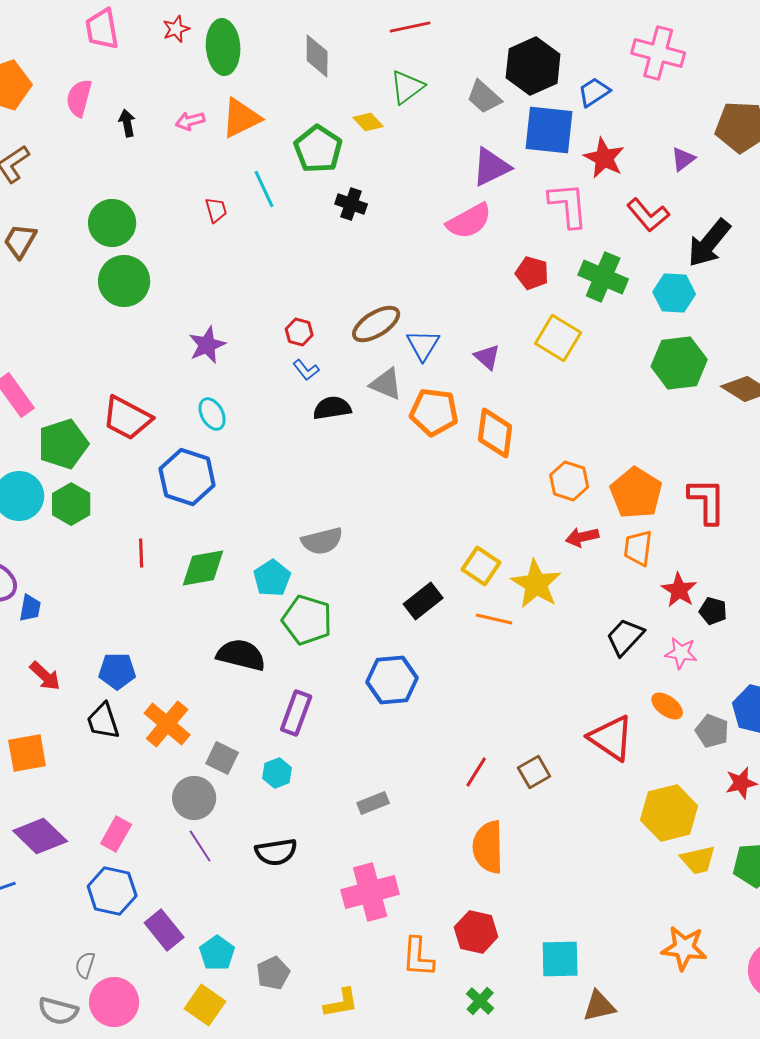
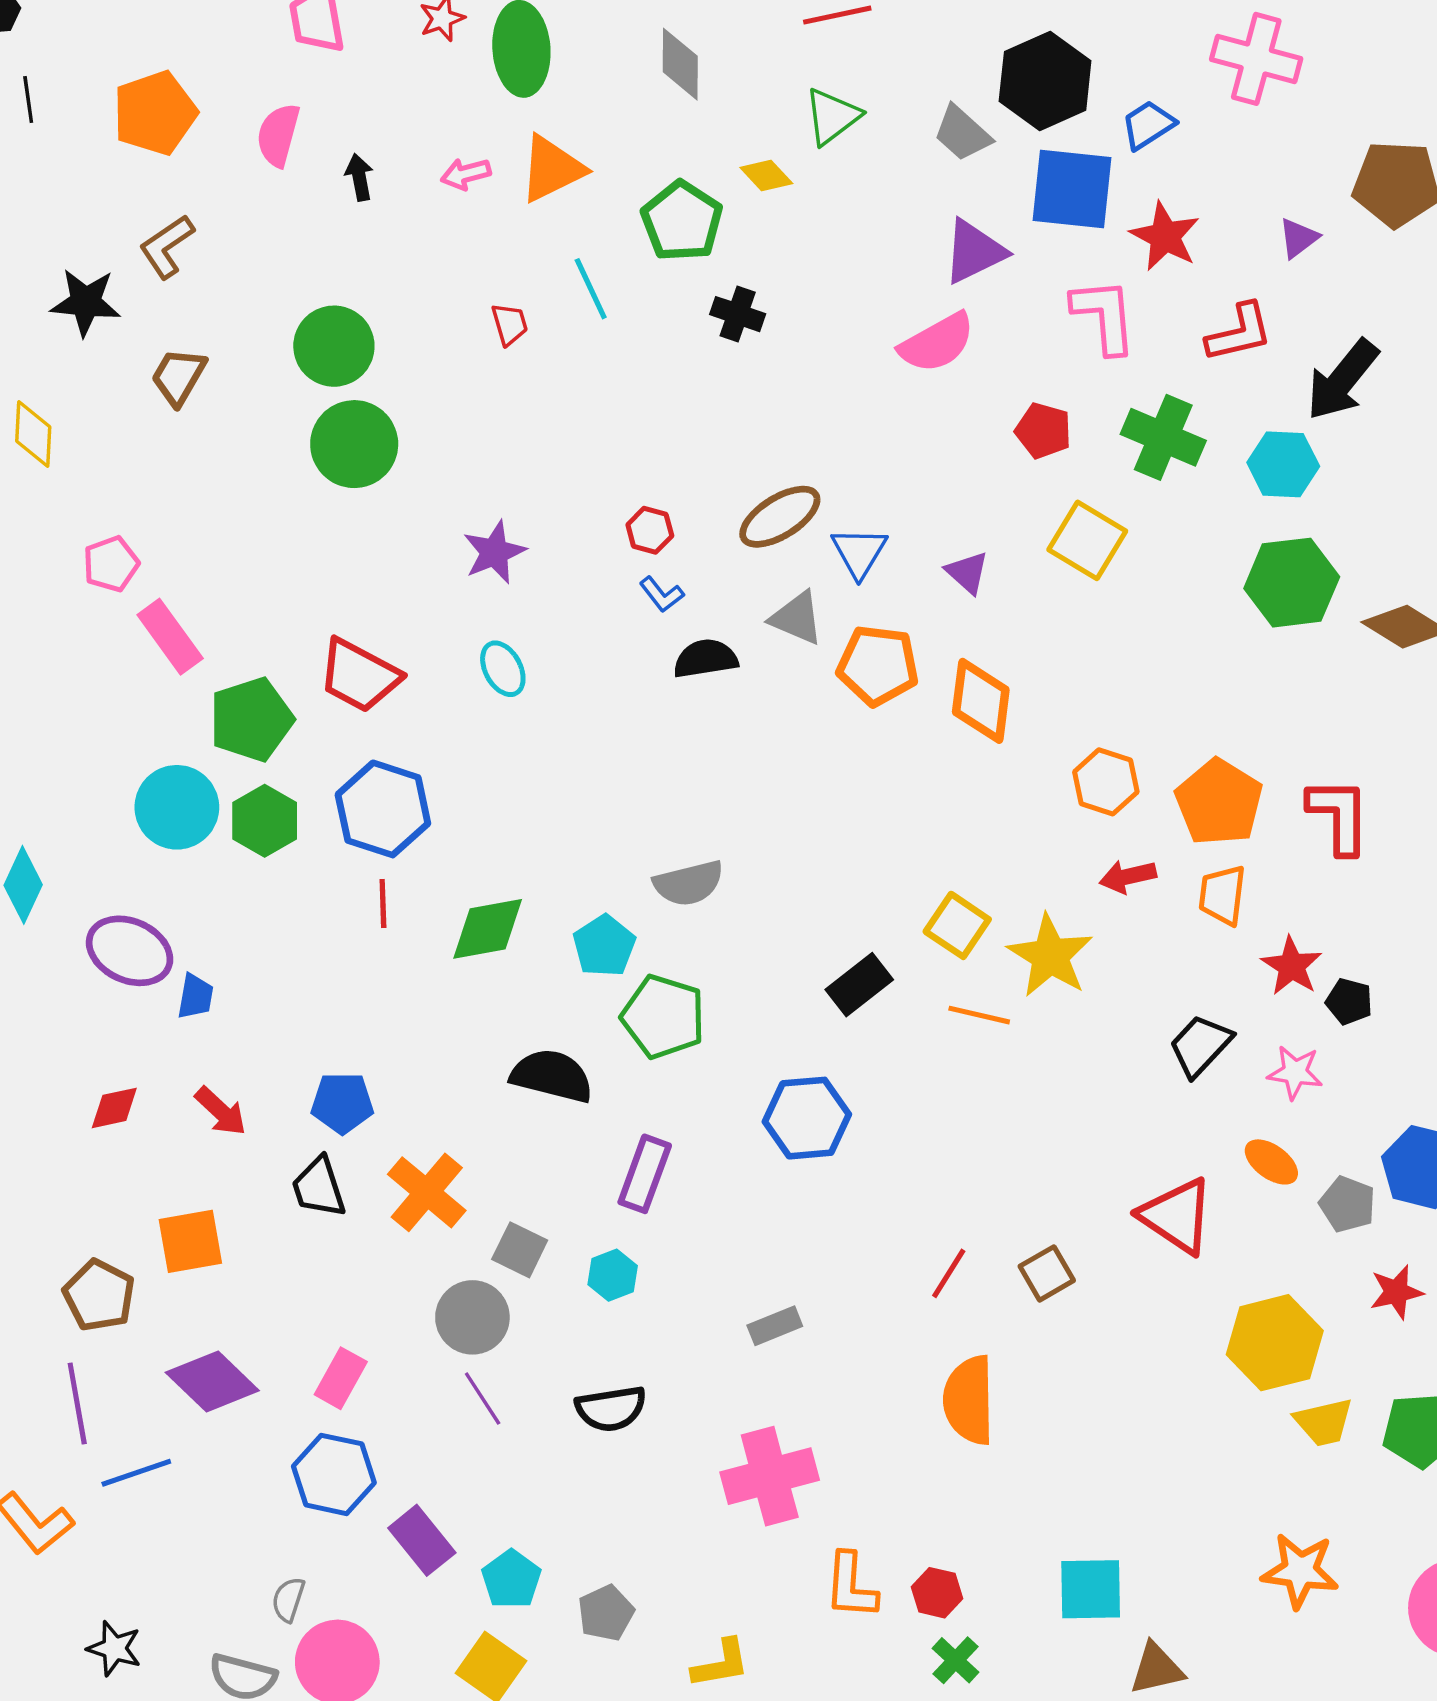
red L-shape: (648, 215) -> (1239, 333), turned -63
blue hexagon: (187, 477) -> (383, 809), moved
red hexagon: (476, 932) -> (937, 1593), moved, size x0.7

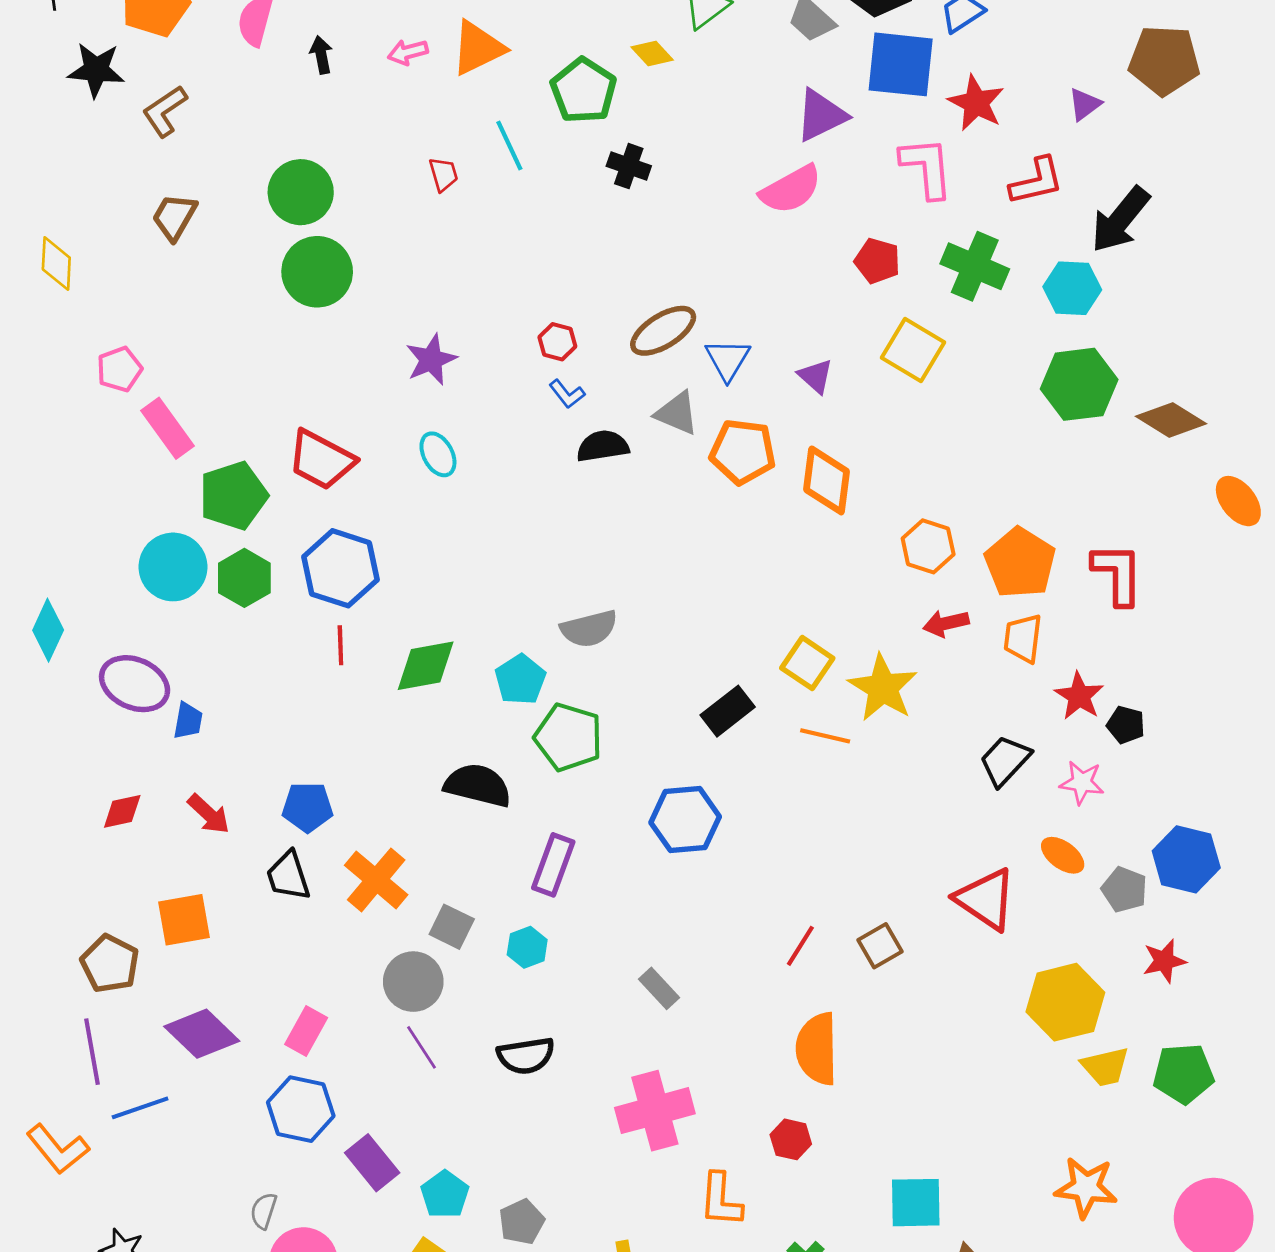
black star: (86, 302) -> (96, 70), moved
gray rectangle: (775, 1326) -> (659, 988), turned 69
red hexagon: (937, 1593) -> (791, 1139), moved

